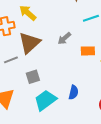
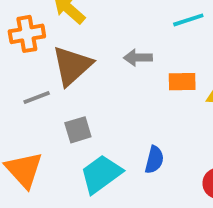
gray arrow: (64, 38) -> (138, 58), turned 40

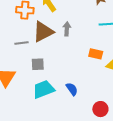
gray arrow: (138, 58) -> (67, 29), moved, turned 80
blue semicircle: (154, 160) -> (72, 89), turned -64

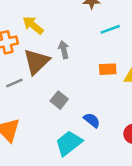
gray square: (38, 64) -> (59, 100), moved, turned -32
cyan trapezoid: (44, 89) -> (69, 143), moved

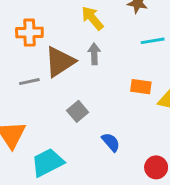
yellow arrow: (33, 25) -> (92, 18), moved
cyan trapezoid: (69, 143) -> (48, 162), moved

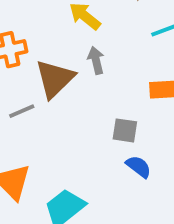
gray square: (78, 111) -> (125, 130), moved, turned -30

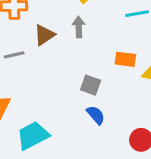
brown triangle: (55, 79) -> (44, 35), size x0.7

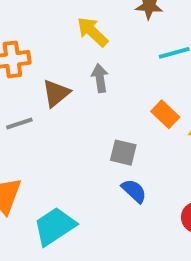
orange rectangle: (125, 59) -> (165, 114), turned 42

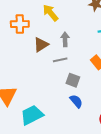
yellow arrow: (92, 32) -> (50, 13), moved
gray line: (19, 123) -> (60, 60), moved

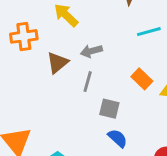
gray arrow: (65, 39) -> (91, 51), turned -96
gray line: (60, 60) -> (88, 82), turned -56

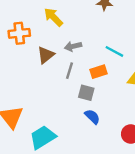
cyan line: (149, 32) -> (114, 51), moved, turned 42
orange rectangle: (142, 79) -> (98, 72), moved, turned -63

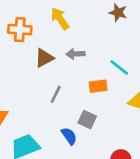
gray line: (69, 71) -> (56, 94), moved
gray square: (86, 93) -> (87, 120), moved
blue semicircle: (92, 117) -> (69, 136), moved

